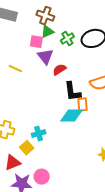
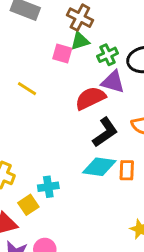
purple triangle: (45, 57) -> (113, 82), moved, turned -42
red semicircle: (59, 70) -> (90, 98), size x1.5
black L-shape: (72, 91) -> (105, 132), turned -125
orange rectangle: (82, 104) -> (127, 170), moved

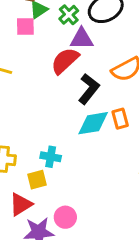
cyan cross: (48, 187) -> (51, 157), turned 36
yellow square: (28, 205) -> (37, 180), turned 36

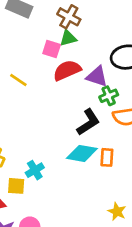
green cross: (69, 15) -> (109, 96), moved
red semicircle: (65, 61) -> (67, 70), moved
cyan cross: (51, 157) -> (35, 170), turned 30

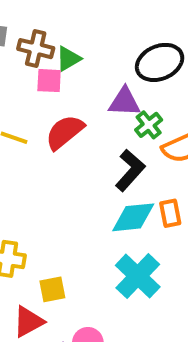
brown cross: (69, 17) -> (36, 49), moved
red semicircle: (67, 70) -> (65, 132), moved
cyan cross: (35, 170) -> (138, 276), moved, size x1.6

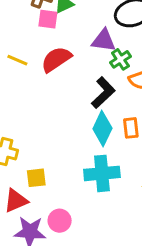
cyan diamond: (133, 217) -> (102, 129), turned -64
cyan cross: (138, 276) -> (102, 173), turned 36

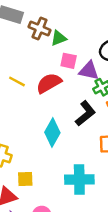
pink square: (48, 19) -> (69, 61), moved
cyan diamond: (102, 129) -> (52, 133), moved

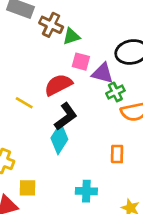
yellow line: (17, 81) -> (24, 103), moved
black L-shape: (85, 113) -> (66, 116), moved
cyan cross: (79, 179) -> (86, 191), size x0.7

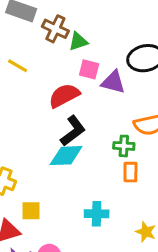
green cross: (115, 92) -> (124, 146), moved, turned 30
yellow line: (24, 103) -> (18, 66), moved
cyan diamond: (59, 139) -> (66, 156), turned 56

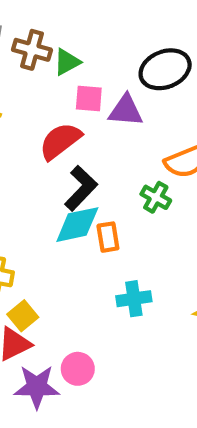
green cross: (124, 146) -> (156, 197), turned 36
orange rectangle: (130, 172) -> (108, 237), moved
yellow square: (31, 211) -> (23, 316), moved, turned -30

